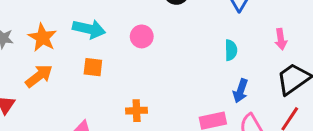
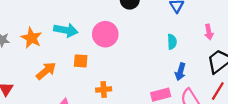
pink circle: (142, 36) -> (105, 34), size x1.5
orange square: (93, 67) -> (81, 61), moved
orange arrow: (39, 76) -> (46, 71), moved

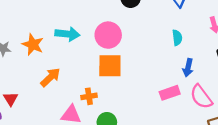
orange square: (81, 61) -> (110, 66), moved, size x1.6
orange cross: (104, 89) -> (89, 96), moved

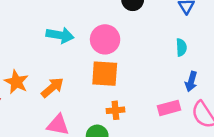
orange star: (33, 45) -> (16, 82), moved
orange arrow: (50, 77) -> (52, 87), moved
orange cross: (89, 96) -> (115, 110), moved

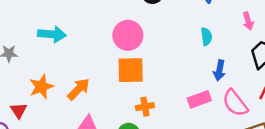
cyan arrow: (60, 35) -> (52, 34), moved
orange star: (16, 82) -> (41, 87), turned 30

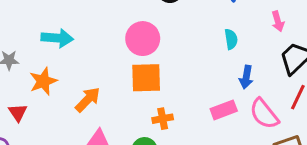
orange star: (41, 87) -> (43, 81), moved
red triangle: (19, 110) -> (18, 113), moved

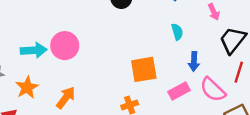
pink circle: (143, 39) -> (65, 46), moved
orange square: (146, 78) -> (144, 69), moved

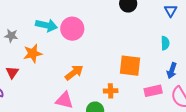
orange arrow: (66, 98) -> (74, 73), moved

